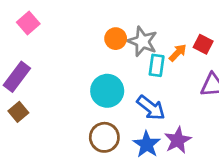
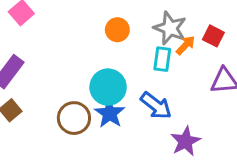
gray star: (142, 41) -> (170, 28), moved
brown circle: (104, 137) -> (74, 118), moved
blue star: (147, 144) -> (110, 113), moved

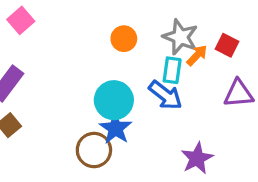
blue arrow: (156, 106) -> (165, 95), moved
brown circle: (74, 118) -> (94, 150), moved

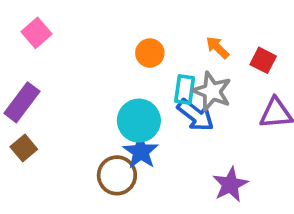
gray star: (180, 37) -> (212, 91), moved
orange arrow: (197, 55) -> (217, 47), moved, turned -90
cyan rectangle: (172, 70) -> (185, 90), moved

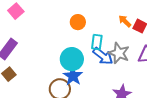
orange arrow: (217, 47) -> (125, 21), moved
gray star: (212, 91) -> (119, 53), moved

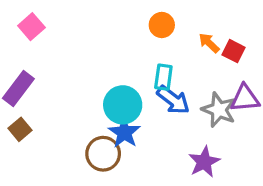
orange circle: (78, 22) -> (162, 25), moved
gray star: (119, 53) -> (219, 110), moved

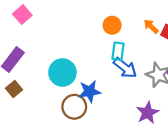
orange circle: (162, 25) -> (112, 25), moved
cyan circle: (123, 105) -> (62, 73), moved
blue star: (124, 133) -> (90, 91), turned 30

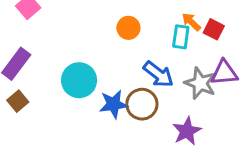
orange circle: (112, 25) -> (128, 28), moved
cyan rectangle: (118, 51) -> (181, 37), moved
brown circle: (74, 107) -> (142, 104), moved

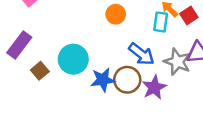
red square: (214, 29) -> (189, 15), turned 30
brown square: (18, 101) -> (40, 71), moved
purple star: (187, 131) -> (154, 87), moved

